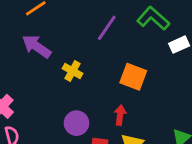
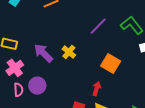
purple arrow: (37, 46) -> (43, 53), moved
purple circle: (76, 123) -> (37, 86), moved

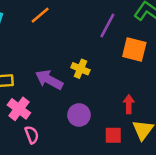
orange square: (111, 63) -> (134, 49), moved
purple circle: (37, 86) -> (79, 115), moved

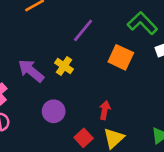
purple line: (107, 26) -> (83, 30), moved
red square: (113, 135) -> (84, 138), turned 36

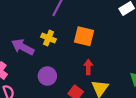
orange square: (121, 57) -> (84, 36), moved

